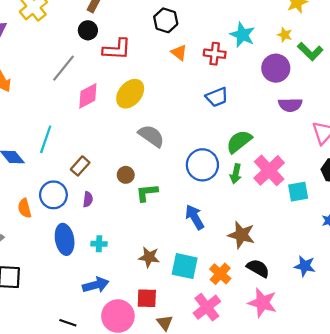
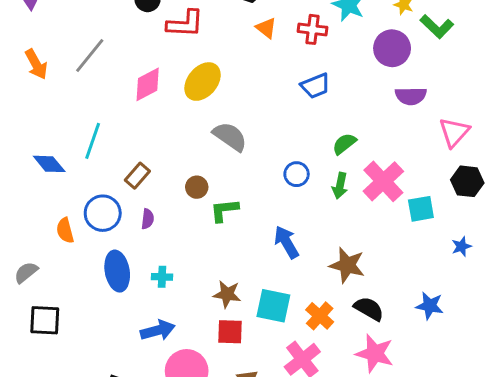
gray line: (63, 68) -> (90, 55), moved
green semicircle: (239, 142) -> (344, 144), size x0.7
blue circle: (202, 165) -> (297, 174), size x0.6
red square: (147, 298) -> (230, 332), moved

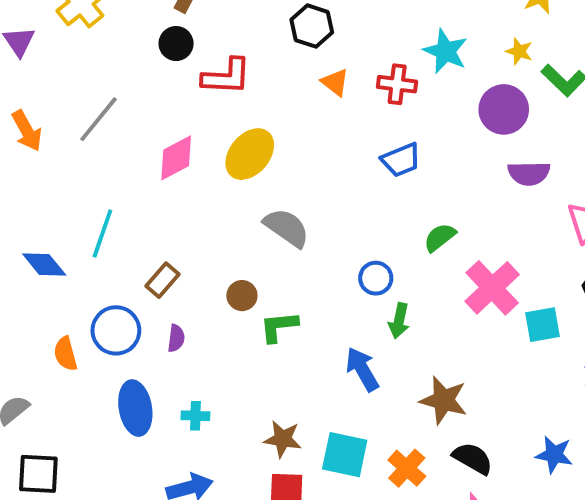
green arrow: (340, 186) -> (399, 321), moved

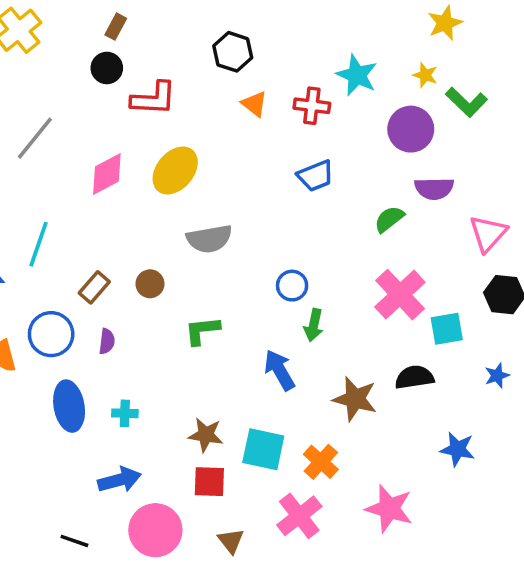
gray semicircle: (287, 228) -> (209, 239), turned 135
green semicircle: (440, 237) -> (389, 219), moved
brown circle: (242, 296) -> (150, 284), moved
black semicircle: (473, 458) -> (414, 377), moved, turned -39

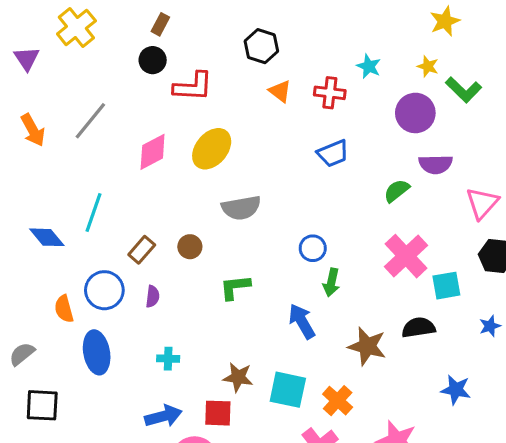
cyan star: (357, 75) -> (369, 66), size x0.7
blue ellipse: (69, 406) -> (97, 352), moved
red square: (209, 482) -> (218, 413), moved

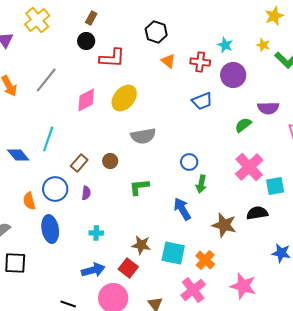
purple circle: (415, 113) -> (233, 75), moved
red square: (218, 413) -> (128, 268), turned 36

